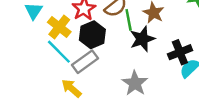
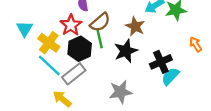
green line: (129, 20) -> (100, 38), moved
gray star: (135, 83) -> (120, 92), turned 30

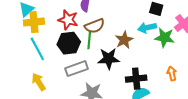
red star: (71, 25) -> (68, 20), turned 30
yellow cross: (49, 43) -> (34, 22), moved, turned 30
gray rectangle: (74, 74) -> (77, 69), moved

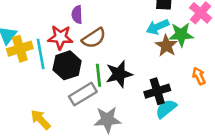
green line: (89, 40) -> (98, 75), moved
brown star: (124, 40) -> (166, 46), moved
cyan line: (37, 49) -> (41, 54), moved, turned 30

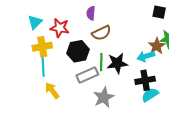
cyan arrow: (158, 27) -> (146, 56), moved
red star: (60, 37) -> (60, 28), moved
yellow cross: (20, 49) -> (42, 47), moved
cyan line: (41, 54) -> (43, 65), moved
gray star: (107, 120) -> (104, 97), turned -30

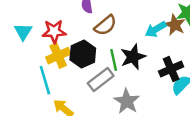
yellow cross: (42, 47) -> (58, 56), moved
cyan arrow: (146, 56) -> (156, 29), moved

